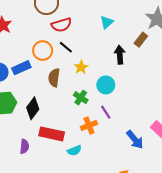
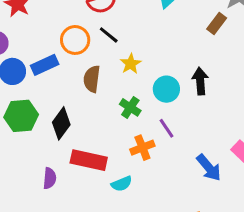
black arrow: (120, 55) -> (200, 81), moved

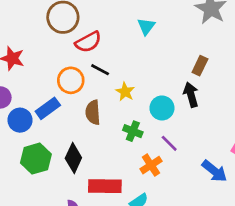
brown rectangle: (217, 23) -> (200, 66), moved

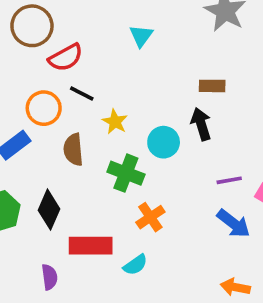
brown rectangle: (200, 66) -> (212, 86), turned 66
green cross: (133, 131) -> (126, 173), size x1.4
purple line: (169, 143) -> (229, 180), moved, turned -54

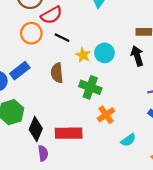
orange circle: (44, 108) -> (31, 33), moved
cyan circle: (164, 142) -> (104, 53), moved
black diamond: (49, 210) -> (36, 129), moved
cyan semicircle: (135, 265) -> (128, 140), moved

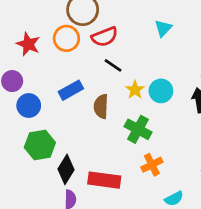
orange circle: (31, 33) -> (66, 38), moved
blue rectangle: (20, 71) -> (71, 90), moved

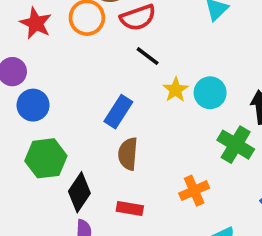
blue rectangle: (71, 90) -> (118, 112), moved, turned -30
brown semicircle: (101, 106) -> (128, 154), moved
green cross: (138, 129) -> (236, 145), moved
red rectangle: (104, 180) -> (130, 208), size x0.6

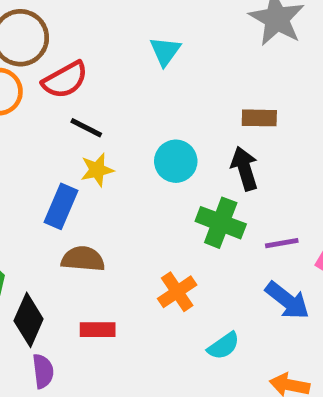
yellow star: (176, 90) -> (97, 170), moved, turned 30
brown semicircle: (128, 154) -> (83, 259), turned 100

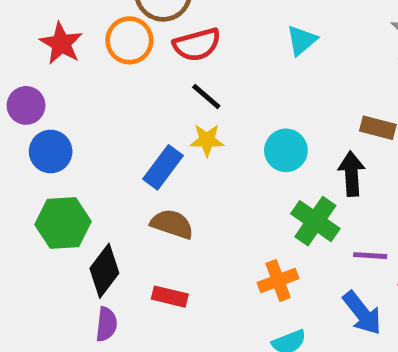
orange cross: (177, 292) -> (278, 280), moved

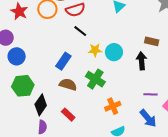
yellow star: (207, 140) -> (95, 50), moved
green cross: (315, 221) -> (95, 79), moved
red rectangle: (170, 297) -> (68, 115), turned 32

